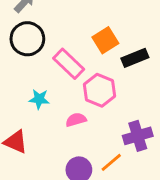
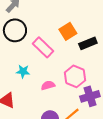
pink hexagon: (99, 90) -> (75, 76), moved

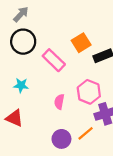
cyan star: (23, 71) -> (21, 85), moved
pink semicircle: (48, 85) -> (59, 102), turned -64

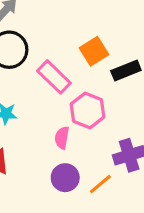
pink hexagon: (89, 92) -> (88, 110), moved
purple circle: (61, 139) -> (65, 178), moved

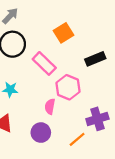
orange square: (94, 51) -> (63, 33), moved
purple circle: (65, 178) -> (41, 133), moved

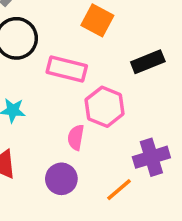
orange square: (63, 33) -> (97, 20), turned -30
pink rectangle: (44, 63) -> (67, 69), turned -30

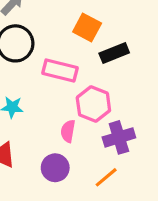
black rectangle: (148, 62) -> (114, 53), moved
purple cross: (151, 157) -> (119, 137), moved

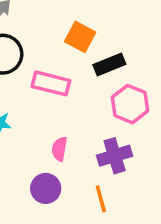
pink hexagon: (93, 104) -> (130, 104), moved
orange line: (106, 177) -> (101, 199), turned -65

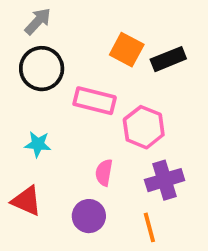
black rectangle: (109, 64) -> (168, 59), moved
pink hexagon: (130, 104) -> (144, 127), moved

